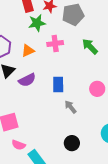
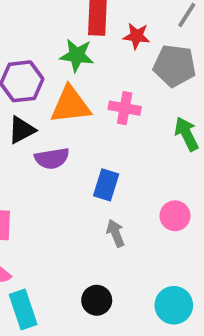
green star: (37, 23) -> (77, 55), moved
orange triangle: (28, 51) -> (71, 105), size x1.6

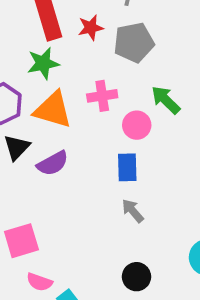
orange triangle: (71, 105) -> (53, 110), turned 42
blue rectangle: (106, 185) -> (127, 167), moved
pink circle: (175, 216) -> (137, 125), moved

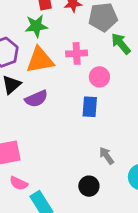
green arrow: (166, 100) -> (121, 44), moved
orange triangle: (53, 110) -> (40, 60), turned -32
gray arrow: (133, 211) -> (107, 156), moved

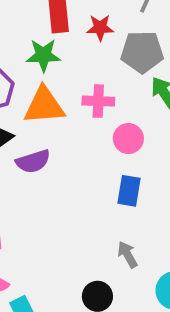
blue rectangle: (90, 107) -> (129, 191), moved

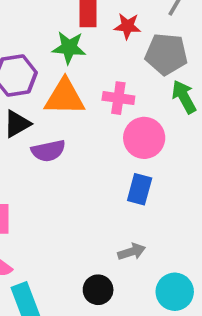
pink circle: (128, 139) -> (144, 138), size x1.4
gray arrow: (127, 255) -> (132, 252), turned 96

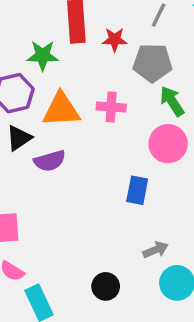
green star: (69, 48) -> (43, 55), moved
pink circle: (144, 138) -> (168, 144), moved
gray arrow: (132, 252) -> (156, 250), moved

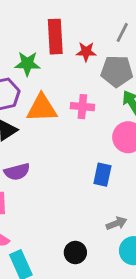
purple semicircle: (50, 161) -> (17, 172), moved

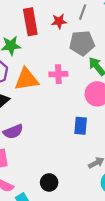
red star: (86, 52) -> (59, 21), moved
black circle: (75, 252) -> (49, 182), moved

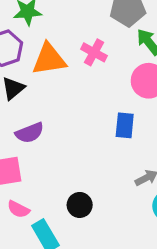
pink cross: (58, 74) -> (94, 52), turned 30

